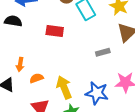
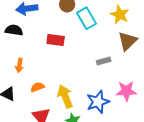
orange arrow: (20, 64) -> (19, 65), moved
blue star: (97, 93) -> (98, 102), turned -30

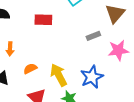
pink star: (126, 91) -> (118, 50), moved

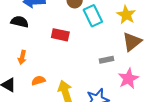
pink star: (118, 50) -> (128, 79), turned -30

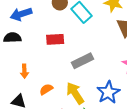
gray rectangle: (107, 60) -> (82, 61), moved, size x1.5

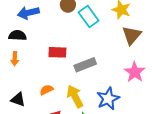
red rectangle: (55, 39) -> (57, 52), moved
orange arrow: (24, 71) -> (15, 59), moved

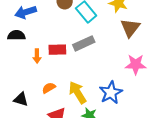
orange arrow: (15, 59) -> (37, 56), moved
gray rectangle: (85, 65) -> (84, 43), moved
pink star: (135, 72) -> (136, 64), turned -30

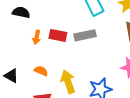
orange semicircle: (49, 88) -> (41, 71), turned 40

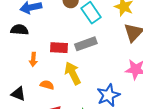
orange arrow: (37, 37) -> (33, 59), moved
yellow arrow: (68, 82) -> (73, 73), moved

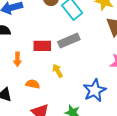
yellow arrow: (73, 73) -> (58, 71), size x0.6

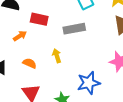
red rectangle: (42, 46) -> (39, 19), moved
orange arrow: (17, 59) -> (20, 36), turned -136

